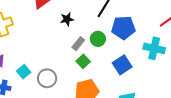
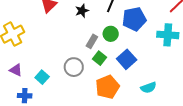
black star: (67, 19) -> (82, 11), moved
blue square: (122, 65) -> (127, 59), moved
gray circle: (47, 78) -> (74, 67), moved

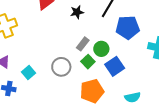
green circle: (111, 34) -> (101, 49), moved

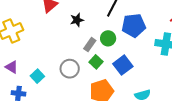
black star: (77, 12) -> (77, 20), moved
green circle: (101, 49) -> (108, 38), moved

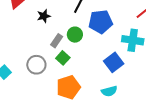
blue square: (123, 65) -> (114, 62), moved

